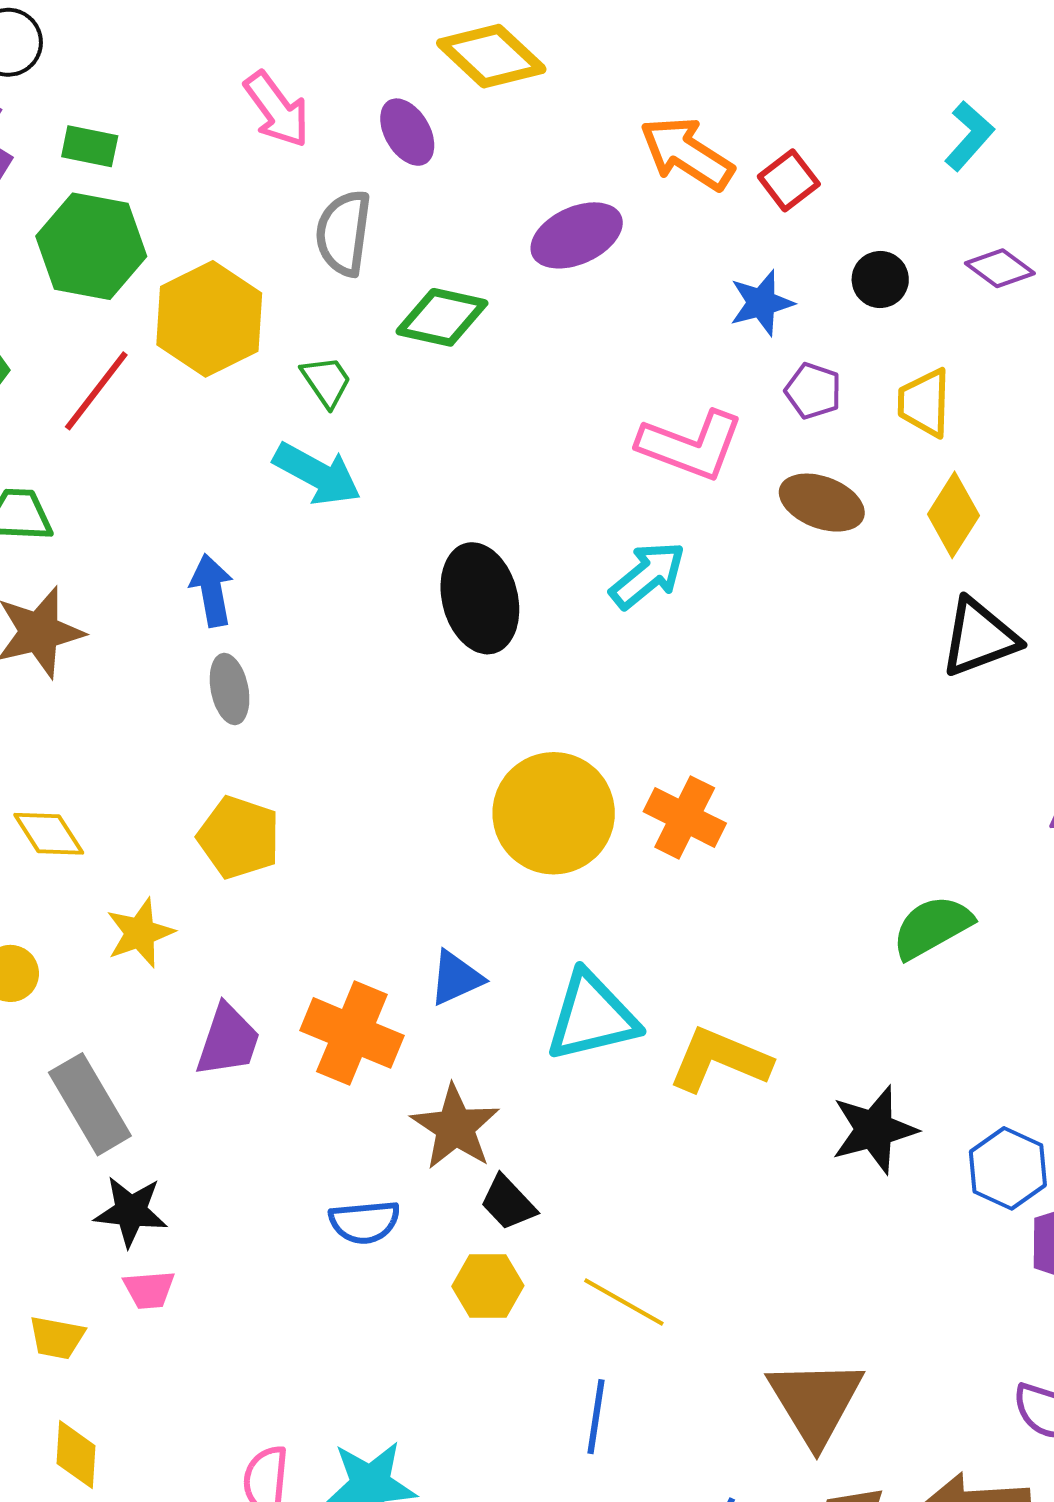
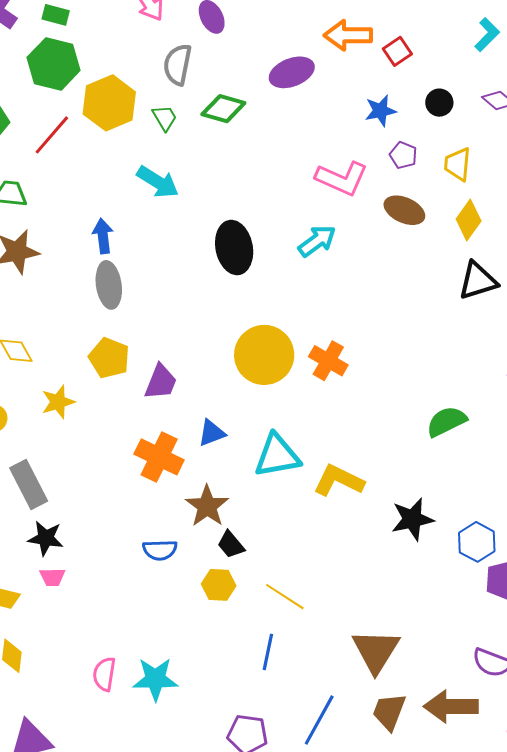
orange arrow: (687, 153) -> (348, 35), turned -36
green trapezoid: (326, 381) -> (165, 118), moved
gray ellipse: (230, 689) -> (109, 285), size x1.4
purple trapezoid: (228, 1040) -> (161, 382), moved

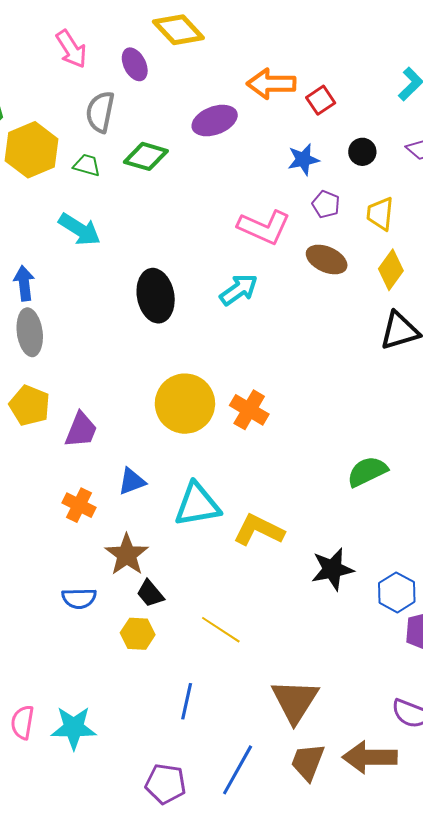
green trapezoid: (165, 118) -> (87, 165), turned -44
orange cross: (159, 457) -> (79, 505), size x0.7
yellow line: (285, 597) -> (221, 630), moved

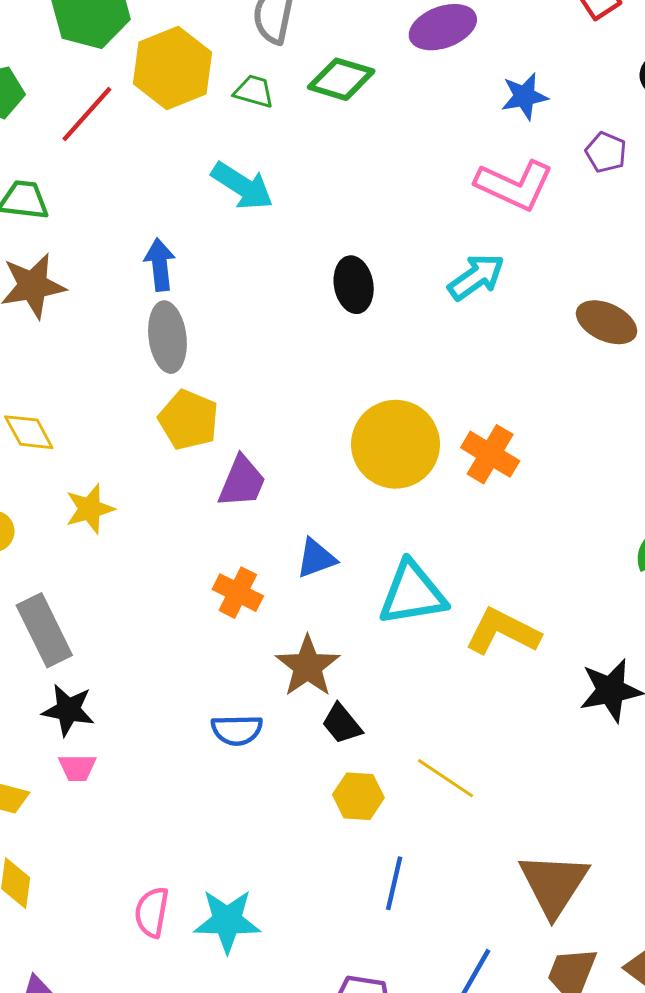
blue star: (303, 160) -> (524, 96), moved
brown ellipse: (327, 259) -> (607, 322), moved
black ellipse: (156, 296) -> (354, 285), size x0.7
yellow pentagon: (30, 405) -> (188, 420), moved
yellow hexagon: (138, 634) -> (358, 796), moved

